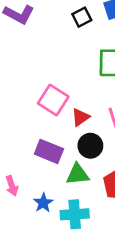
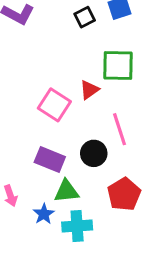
red triangle: (80, 117) -> (89, 90), moved
green triangle: (78, 174) -> (66, 191), moved

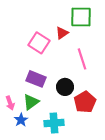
black circle: (94, 153) -> (65, 87), moved
green triangle: (66, 191) -> (31, 102), moved, turned -30
blue star: (44, 214) -> (21, 120), moved

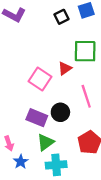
black circle: (65, 87) -> (60, 112), moved
green triangle: (31, 102) -> (45, 142), moved

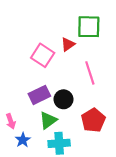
black circle: (60, 112) -> (63, 99), moved
purple rectangle: (37, 118) -> (39, 95), turned -48

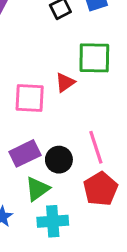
pink square: (43, 55) -> (30, 98), turned -30
pink line: (90, 73) -> (96, 147), moved

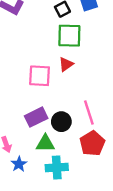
green square: (94, 58) -> (69, 36), moved
green triangle: (37, 189) -> (45, 143), turned 36

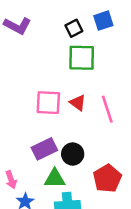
red triangle: (66, 64) -> (78, 103), moved, turned -49
pink line: (89, 112) -> (107, 109), moved

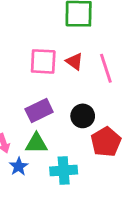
black circle: (73, 154) -> (83, 116), moved
green triangle: (55, 178) -> (36, 143), moved

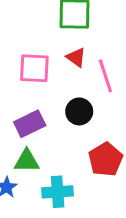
red triangle: (75, 61) -> (76, 57), moved
black circle: (83, 116) -> (79, 111), moved

